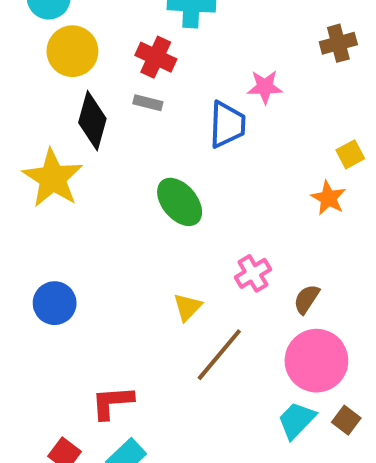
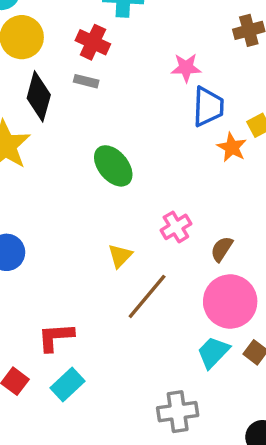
blue trapezoid: (227, 125) -> (208, 107), moved
orange star: (328, 198) -> (232, 147), moved

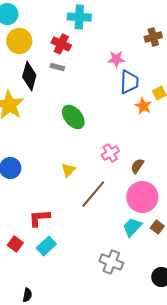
yellow triangle: (120, 256) -> (68, 170), moved
gray cross: (178, 412) -> (111, 262), turned 30

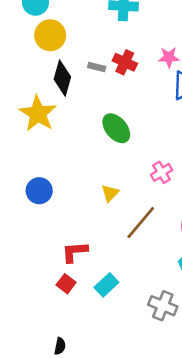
red cross: (61, 44) -> (125, 62), moved
red square: (15, 244) -> (66, 284), moved
cyan rectangle: (46, 246) -> (106, 285), moved

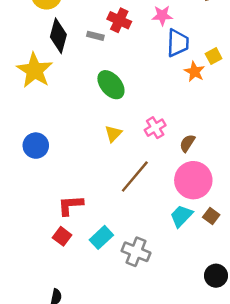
gray rectangle: (97, 67) -> (95, 36), moved
yellow triangle: (110, 193) -> (113, 134), moved
gray cross: (163, 306) -> (136, 252), moved

